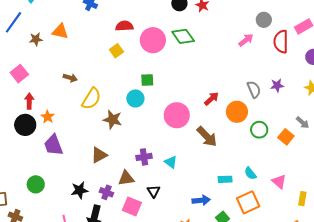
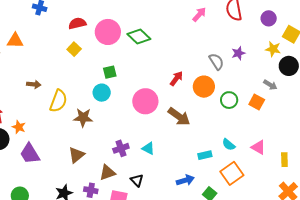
green diamond: (183, 36) -> (139, 37), moved

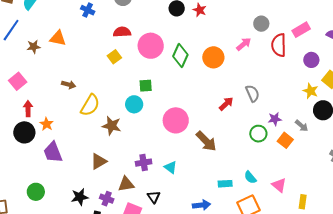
green diamond: (139, 37) -> (180, 56), turned 60
purple star: (238, 53) -> (275, 119), moved
red arrow: (176, 78) -> (226, 104), moved
orange circle: (204, 87) -> (213, 57), moved

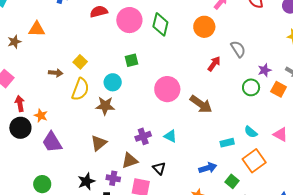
yellow square: (114, 57) -> (80, 62), moved
orange circle: (213, 57) -> (204, 27), moved
cyan circle: (134, 104) -> (113, 82), moved

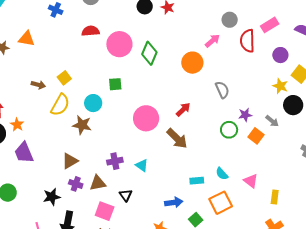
red arrow: (214, 64) -> (183, 110), moved
purple cross: (113, 178) -> (76, 184), moved

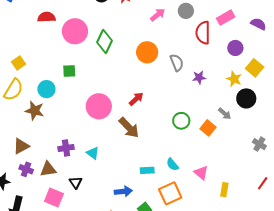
pink arrow: (212, 41) -> (158, 15), moved
gray semicircle: (222, 90) -> (177, 63), moved
purple star: (245, 115) -> (199, 77), moved

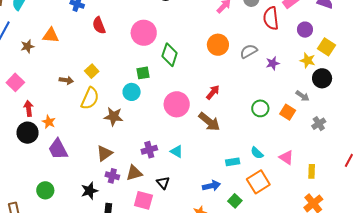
red semicircle: (46, 17) -> (99, 25), moved, turned -102
green diamond: (105, 41) -> (170, 55), moved
gray semicircle: (177, 63) -> (249, 51), turned -90
cyan circle: (46, 89) -> (132, 92), moved
gray cross: (259, 144) -> (319, 124), moved, turned 32

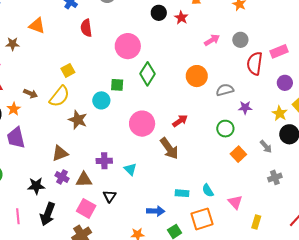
brown star: (27, 46) -> (13, 44), moved
brown arrow: (66, 80) -> (30, 94), moved
green circle: (260, 108) -> (225, 129), moved
orange square: (288, 112) -> (238, 154), moved

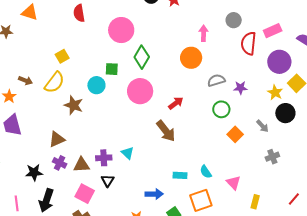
pink arrow: (212, 40) -> (204, 33), moved, turned -56
purple circle: (285, 83) -> (279, 62), size x1.5
gray semicircle: (225, 90) -> (216, 80), moved
pink circle: (142, 124) -> (140, 91), moved
purple cross: (104, 161) -> (104, 158), moved

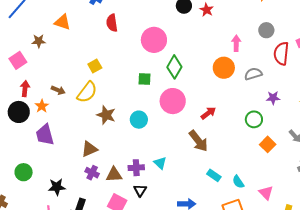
gray semicircle: (216, 80) -> (253, 74), moved
cyan circle: (96, 85) -> (139, 120), moved
black star: (34, 173) -> (57, 187), moved
cyan rectangle: (180, 175) -> (214, 175), moved, turned 32

